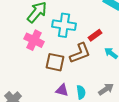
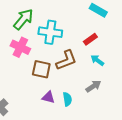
red rectangle: (95, 35) -> (90, 39), moved
gray arrow: (106, 89) -> (93, 86), moved

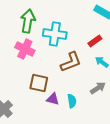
green arrow: (23, 19) -> (28, 21), turned -30
brown square: (41, 69) -> (39, 83), moved

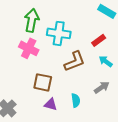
purple triangle: (53, 99) -> (51, 104), moved

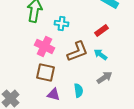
cyan cross: (59, 33) -> (62, 23), size x0.6
pink cross: (29, 48) -> (45, 46), moved
cyan arrow: (106, 61) -> (101, 54), moved

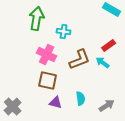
red rectangle: (102, 30) -> (109, 46), moved
gray arrow: (105, 77) -> (107, 106), moved

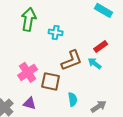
pink cross: (47, 54) -> (28, 72), moved, turned 30
brown square: (48, 80) -> (51, 81), moved
purple triangle: (56, 102) -> (30, 103), moved

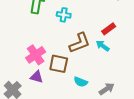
cyan semicircle: (73, 99) -> (81, 82), turned 120
purple triangle: (30, 103) -> (37, 77), moved

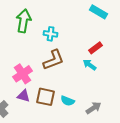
brown L-shape: (80, 43) -> (54, 60), moved
brown square: (59, 64) -> (46, 97), moved

